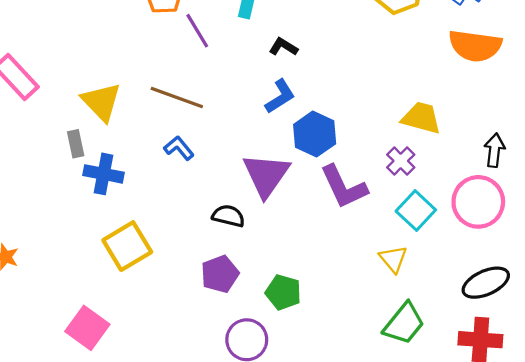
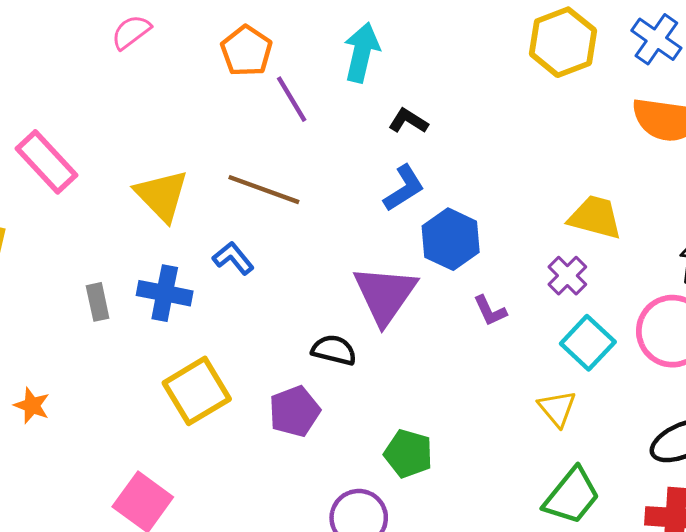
gray rectangle: (76, 144) -> (98, 302), moved
blue L-shape: (179, 148) -> (233, 258), moved
purple L-shape: (344, 187) -> (490, 311), size x0.5
purple pentagon: (220, 274) -> (295, 411), moved

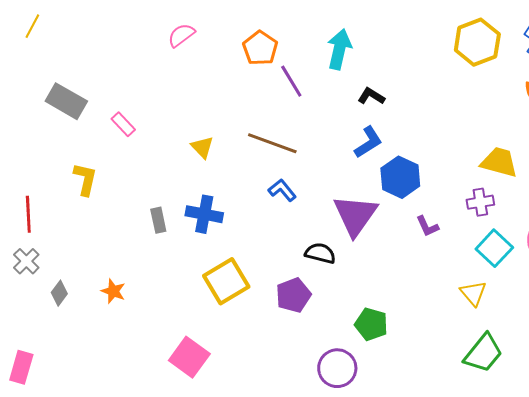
pink rectangle: (46, 162) -> (123, 124), size x0.6
yellow triangle: (162, 195) -> (202, 147), size x0.6
blue L-shape: (233, 258) -> (282, 190), moved
purple cross: (567, 276) -> (480, 202), turned 36

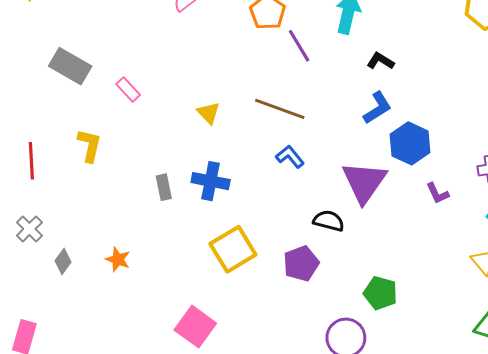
red line: (28, 214) -> (31, 161), moved

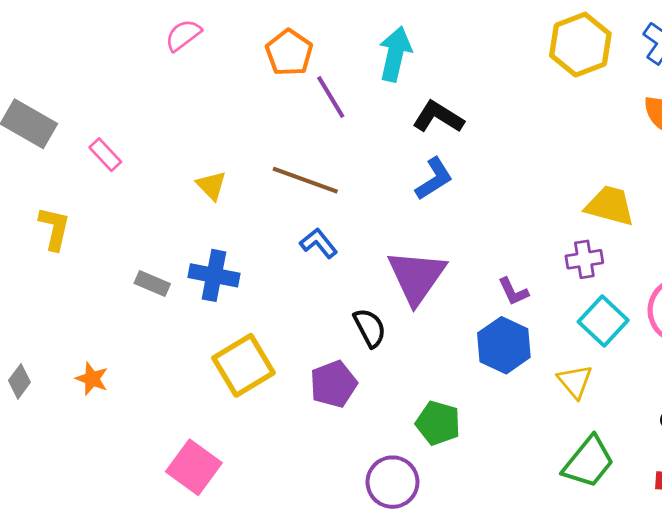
black L-shape: (380, 61) -> (438, 117), size x1.4
blue hexagon: (410, 143) -> (504, 345), moved
gray rectangle: (164, 187) -> (152, 283), turned -55
black semicircle: (329, 221) -> (370, 328), turned 48

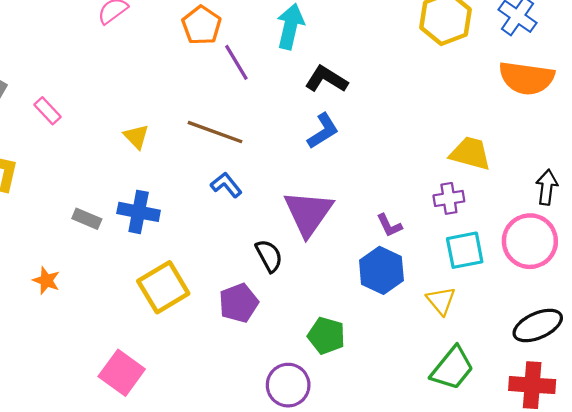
cyan square: (603, 321) -> (465, 250), turned 36
orange star: (92, 379) -> (46, 281), moved

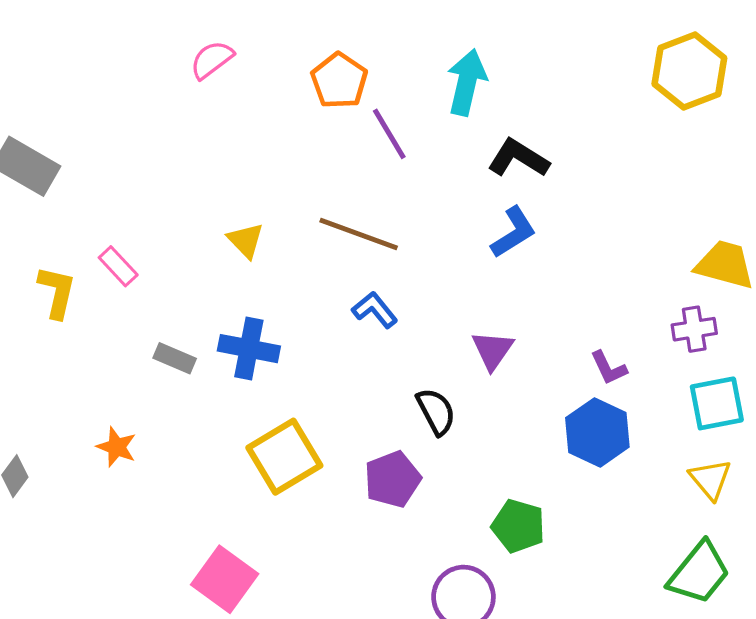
pink rectangle: (47, 111) -> (118, 266), moved
purple triangle: (308, 213) -> (493, 350), size x0.6
yellow triangle: (441, 301) -> (710, 479), moved

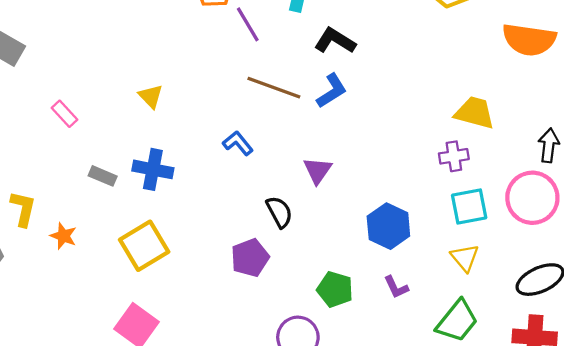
brown line: (359, 234) -> (274, 88), moved
yellow L-shape: (57, 292) -> (23, 209), moved
purple L-shape: (609, 368) -> (396, 287), moved
yellow square: (284, 457) -> (144, 246), moved

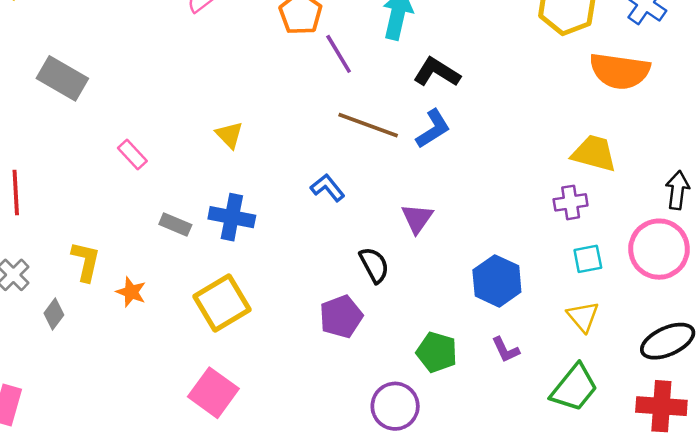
orange semicircle: (529, 40) -> (620, 71), moved
cyan square: (469, 206) -> (588, 259), size x0.7

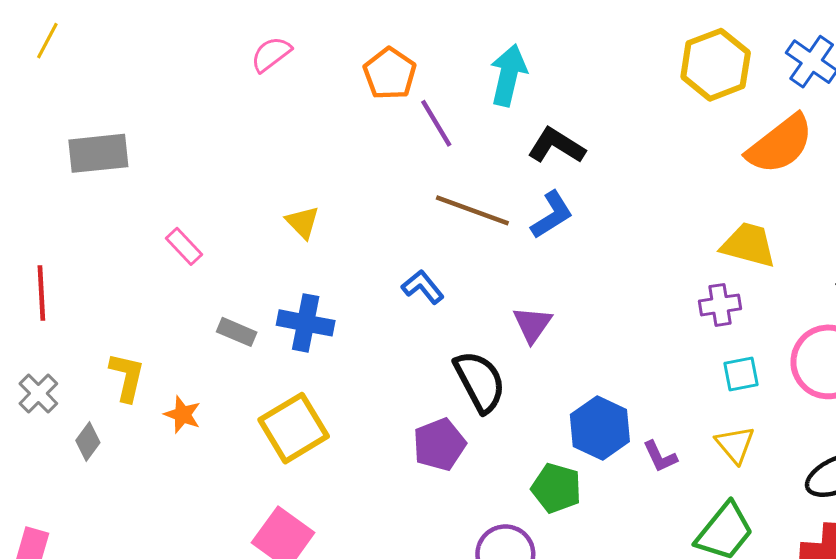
orange semicircle: (620, 71) -> (780, 144), turned -46
gray rectangle: (62, 78) -> (98, 153), turned -36
black semicircle: (374, 265) -> (480, 381), size x1.4
blue hexagon: (497, 281) -> (600, 428), moved
purple L-shape: (506, 350) -> (660, 457), moved

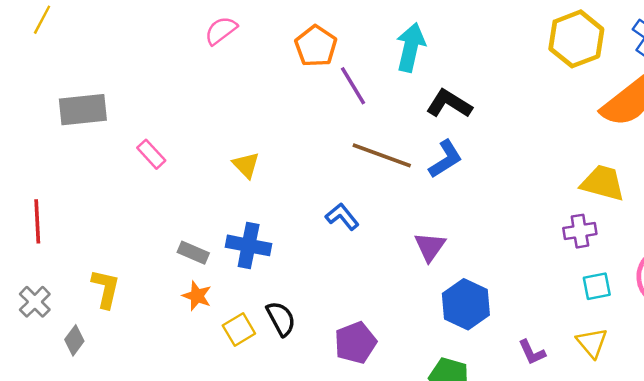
pink rectangle: (184, 246) -> (151, 154), moved
black semicircle: (480, 381) -> (281, 319), moved, size x0.7
orange star: (183, 415) -> (197, 296), moved
yellow square: (294, 428) -> (239, 329), size x0.6
blue hexagon: (600, 428) -> (466, 304), moved

